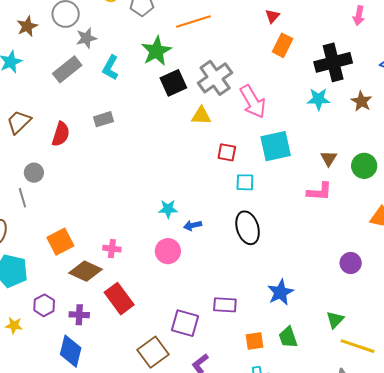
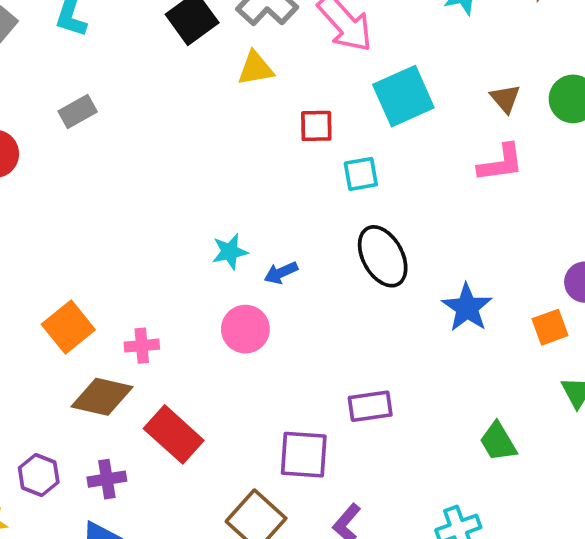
orange square: (60, 242) -> (68, 327), moved
blue star: (280, 292) -> (467, 308), moved
orange square: (255, 341) -> (550, 327), moved

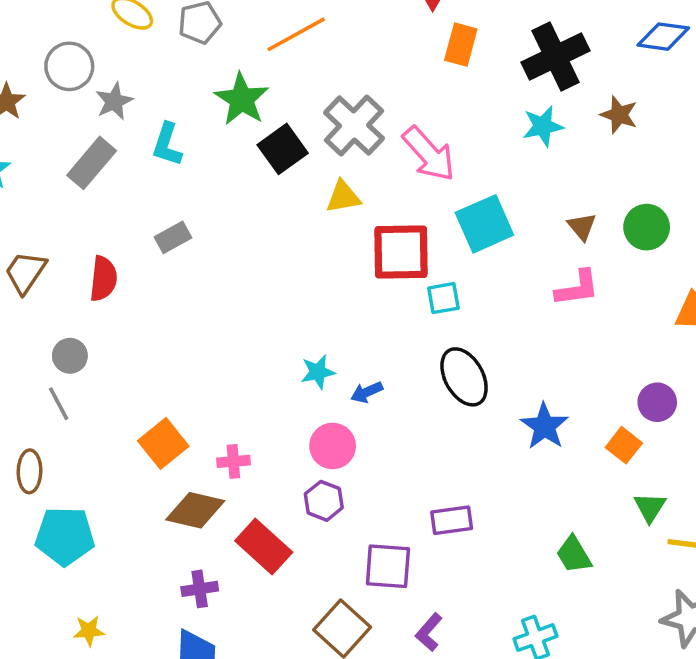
red square: (316, 126) -> (401, 252), size x1.8
orange square: (550, 327) -> (624, 445), turned -32
purple hexagon: (39, 475) -> (324, 501), moved

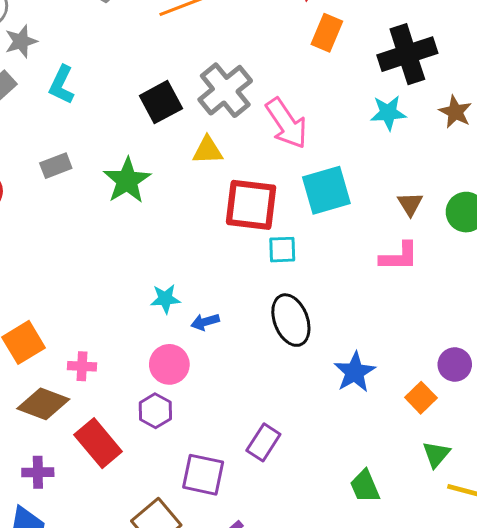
green star: (242, 99) -> (127, 181), moved
purple rectangle: (452, 520) -> (263, 442), turned -57

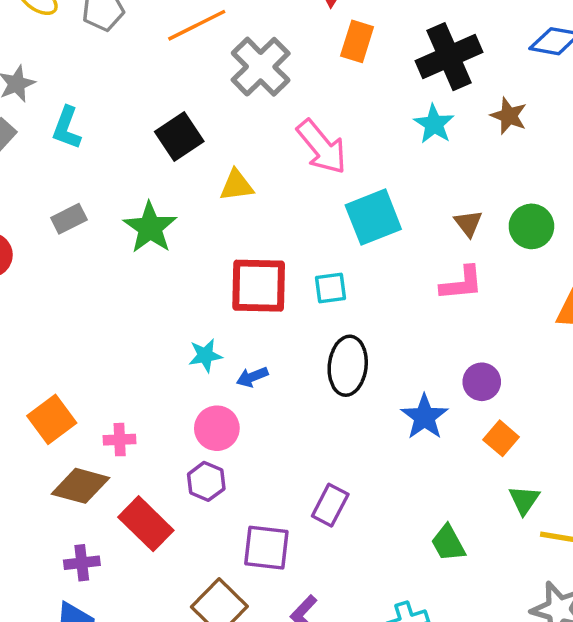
gray cross: (225, 90) -> (261, 67), moved
cyan star: (388, 113) -> (434, 124), turned -30
red square: (251, 205) -> (259, 286), moved
black ellipse: (291, 320) -> (348, 366), turned 33
purple circle: (455, 365) -> (482, 382), moved

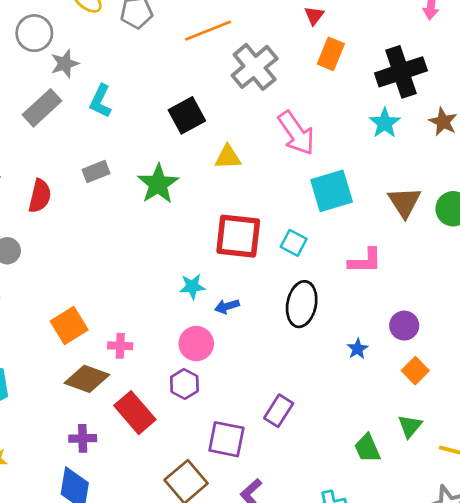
brown triangle: (468, 223) -> (405, 202), size x1.5
pink L-shape: (462, 283) -> (365, 261), moved
cyan square: (331, 288) -> (294, 243), turned 30
blue star: (424, 417) -> (358, 349), size x0.6
green triangle: (524, 500) -> (410, 426), moved

